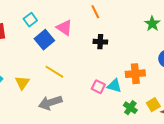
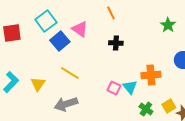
cyan square: (30, 20) -> (46, 21), size x1.5
cyan triangle: (114, 86) -> (130, 87), turned 35

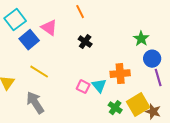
green star: (168, 25) -> (141, 39), moved
black cross: (116, 43) -> (85, 42), turned 32
gray arrow: (66, 104) -> (35, 103), turned 75
yellow square: (169, 106) -> (138, 105), size x1.6

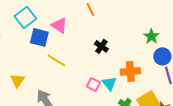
blue square: (29, 40) -> (39, 37), turned -36
black cross: (85, 42) -> (101, 46), moved
yellow line: (39, 72) -> (56, 60), moved

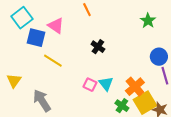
green star: (151, 36) -> (148, 21), moved
orange cross: (130, 71) -> (135, 87), moved, turned -36

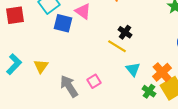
yellow line: (53, 61) -> (117, 46), moved
pink square: (90, 85) -> (94, 81), moved, turned 32

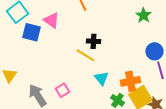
black cross: (125, 32) -> (93, 41), turned -32
orange cross: (162, 72) -> (130, 81), turned 30

